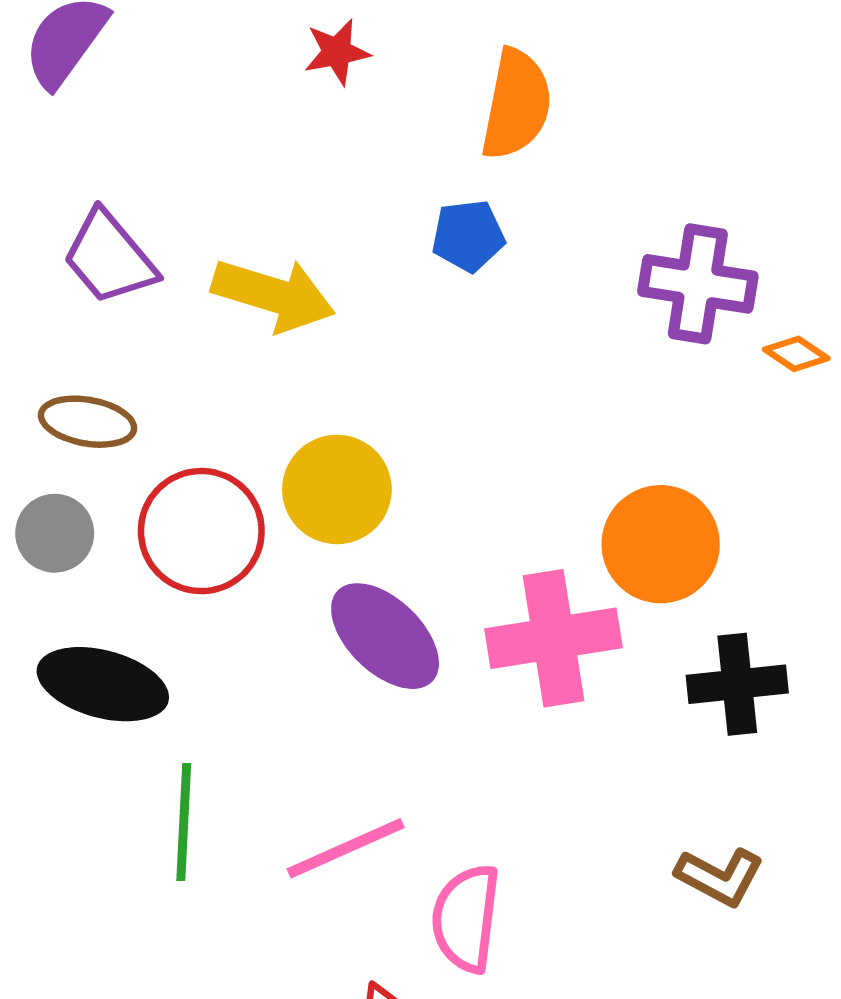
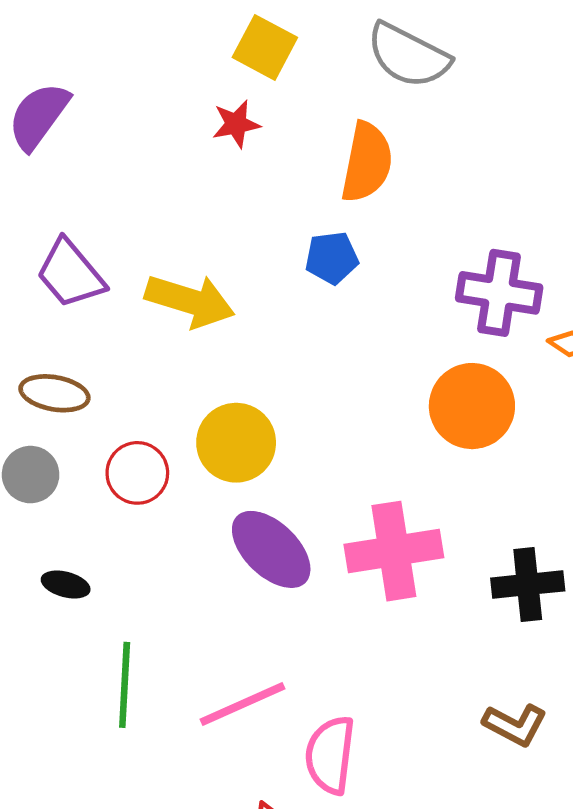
red circle: (201, 531) -> (137, 473), size x0.7
orange circle: (661, 544) -> (472, 406), moved
black ellipse: (103, 684) -> (66, 584), size x0.5

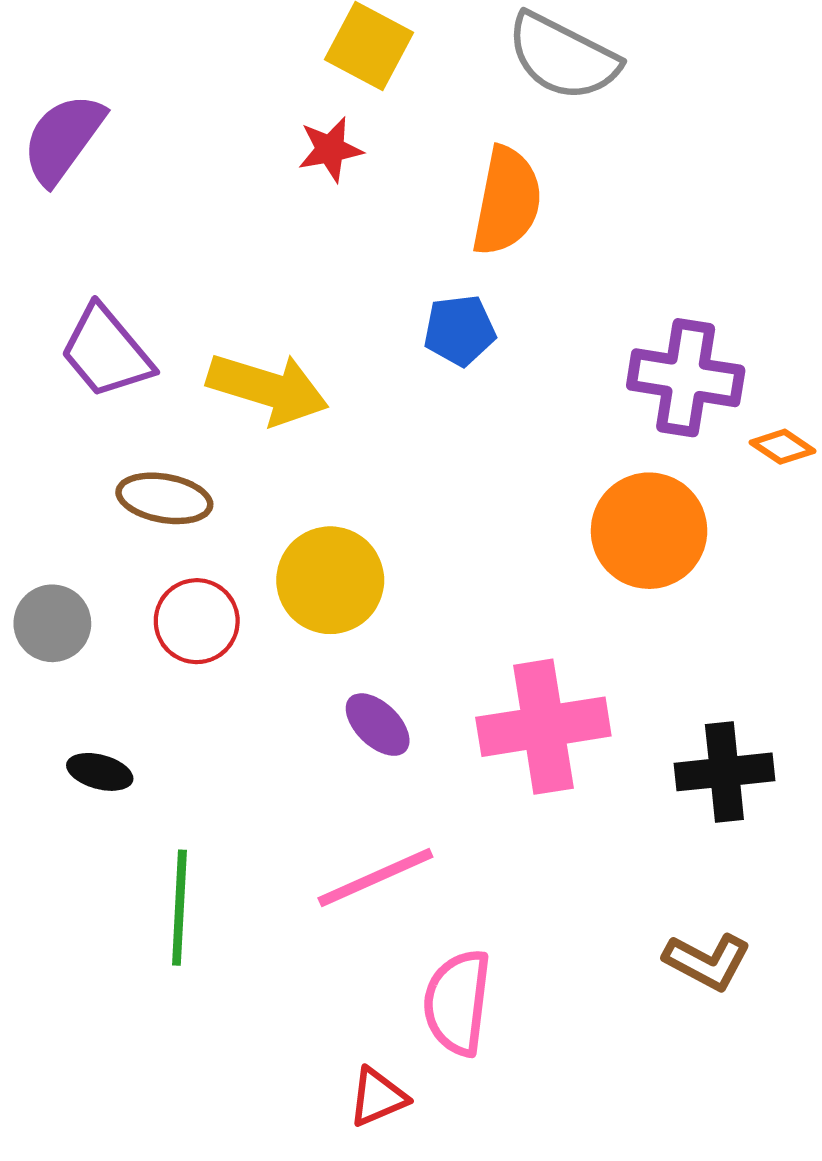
brown ellipse: (54, 393) -> (164, 498), moved
purple ellipse: (271, 549) -> (378, 725), size x0.6
pink line: (242, 704) -> (375, 877), moved

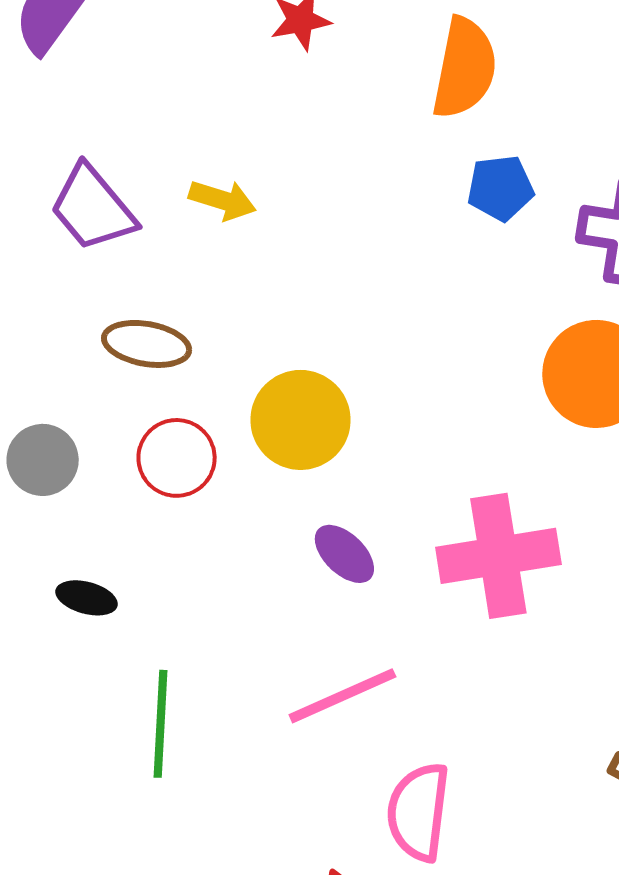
blue pentagon: (459, 330) -> (500, 188), moved
yellow arrow: (268, 389) -> (223, 200), moved, size x0.6

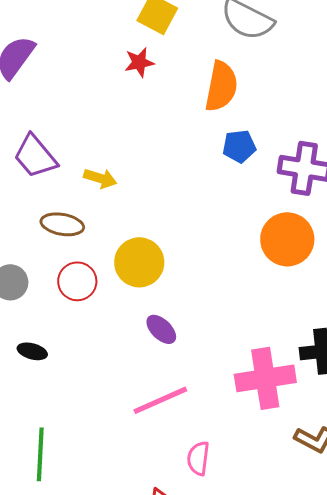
yellow arrow: (223, 200) -> (100, 178), moved
pink cross: (498, 556) -> (265, 378), moved
green line: (161, 724) -> (40, 454), moved
pink semicircle: (418, 812) -> (198, 458), size x0.7

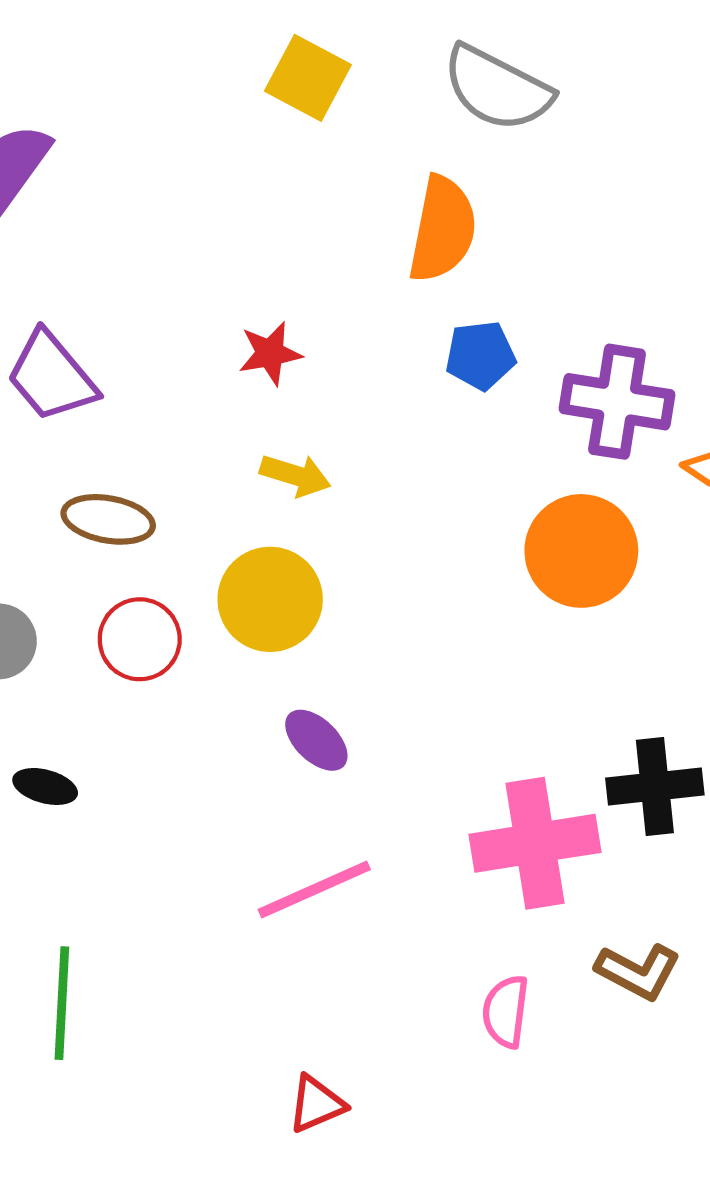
red star: (139, 62) -> (270, 353), moved
yellow arrow: (100, 178) -> (295, 475), moved
pink semicircle: (198, 458) -> (506, 1011), moved

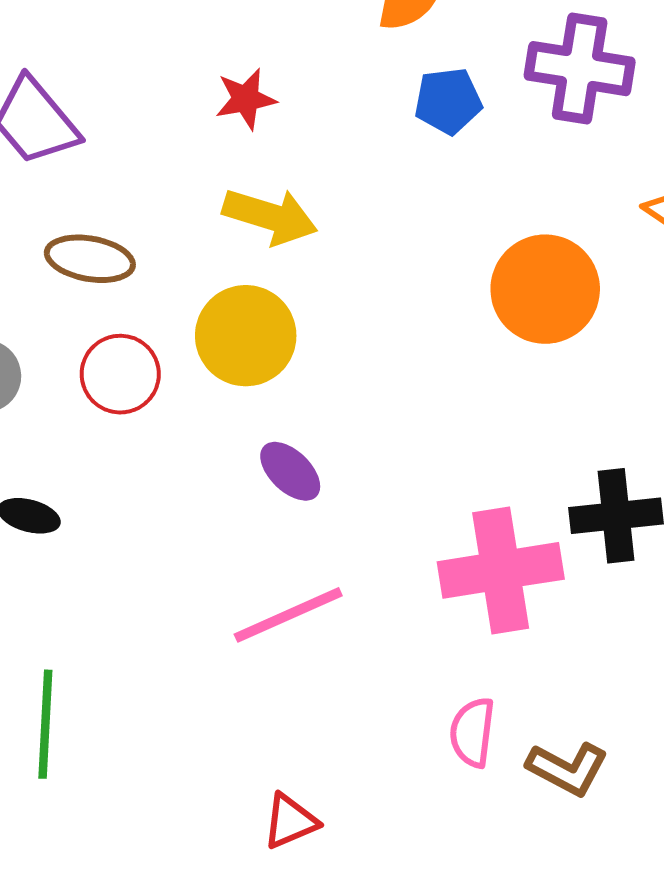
purple cross: (617, 402) -> (580, 69), moved
yellow arrow: (295, 475) -> (270, 216), size x1.4
brown L-shape: (638, 972) -> (567, 769), moved

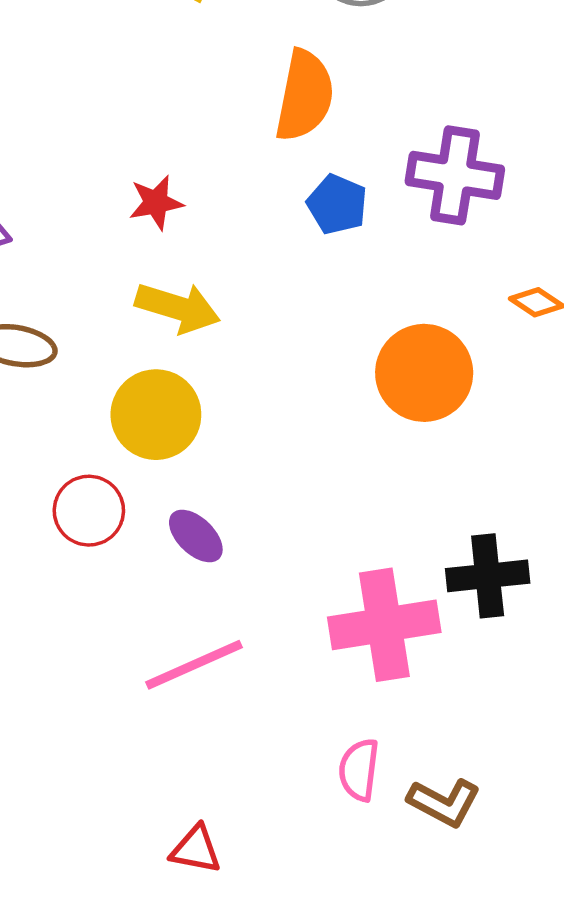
blue pentagon: (448, 101) -> (337, 204), turned 30
red circle: (120, 374) -> (89, 511), moved
red triangle: (290, 821) -> (196, 850), turned 34

